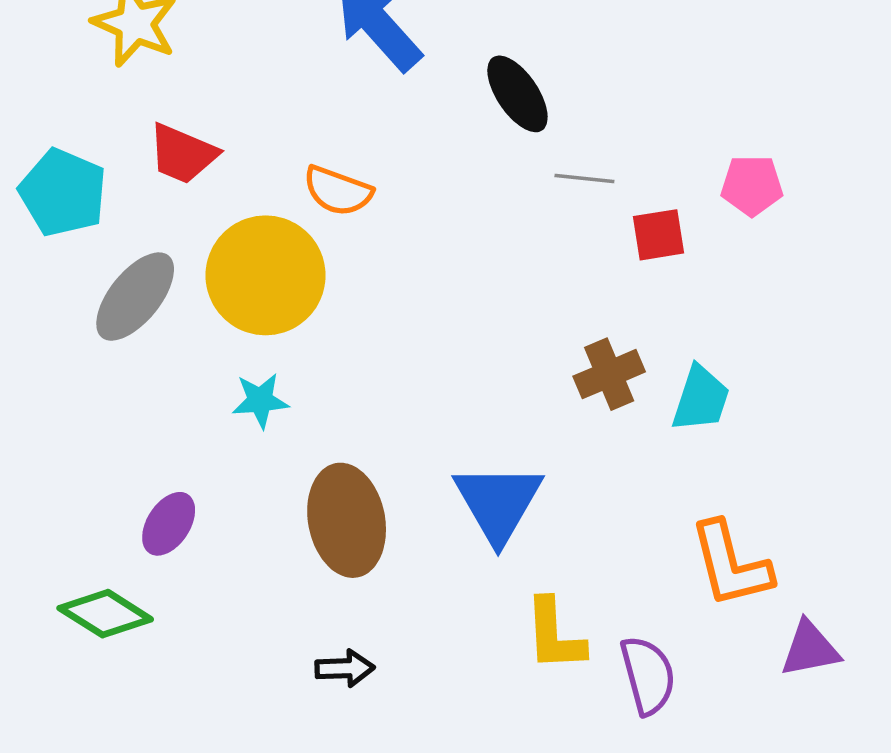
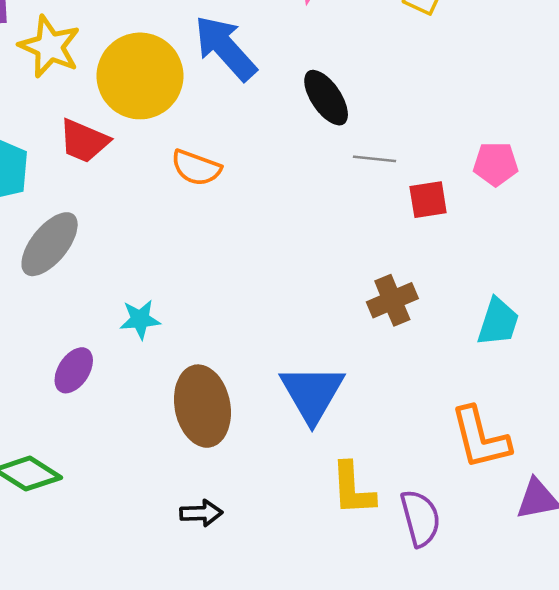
yellow circle: (266, 275) -> (140, 76), moved
cyan trapezoid: (701, 399) -> (498, 322), moved
purple ellipse: (169, 524) -> (74, 370), moved

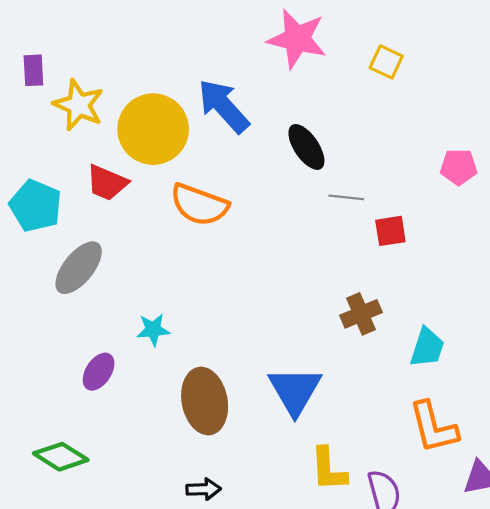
pink pentagon: (496, 164) -> (459, 167), moved
orange semicircle: (196, 168) -> (199, 205), size x1.4
cyan trapezoid: (498, 322) -> (427, 347), moved

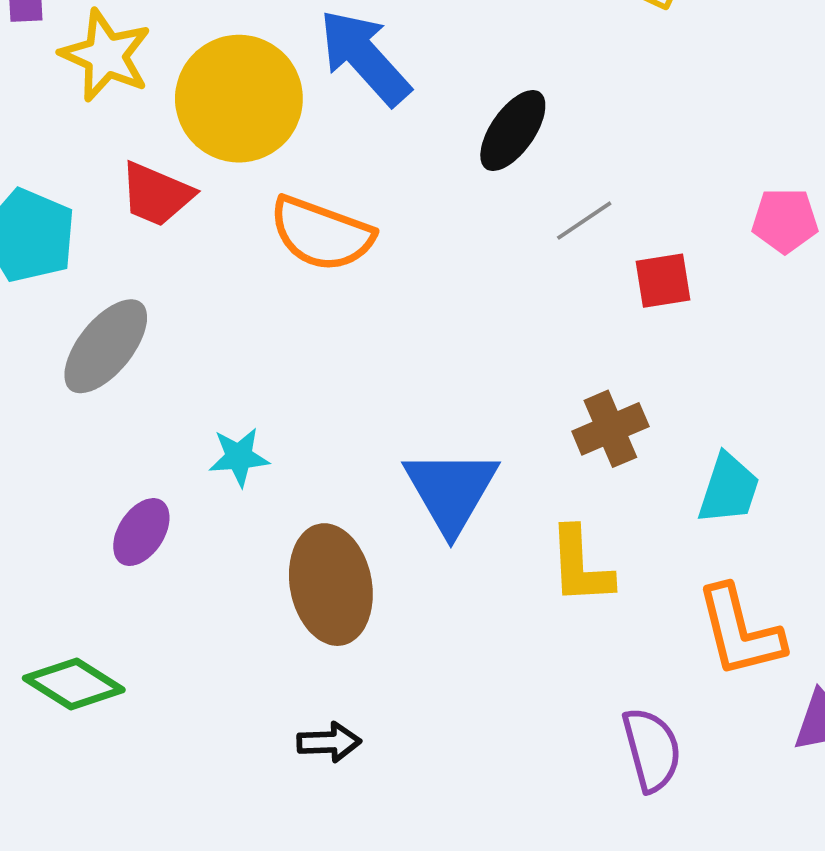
black ellipse: (306, 147) -> (513, 131), turned 69
pink pentagon: (459, 167) -> (785, 221), moved
gray line: (346, 197) -> (584, 221), turned -40
blue triangle: (295, 391) -> (451, 491), moved
yellow L-shape: (328, 469) -> (580, 566), moved

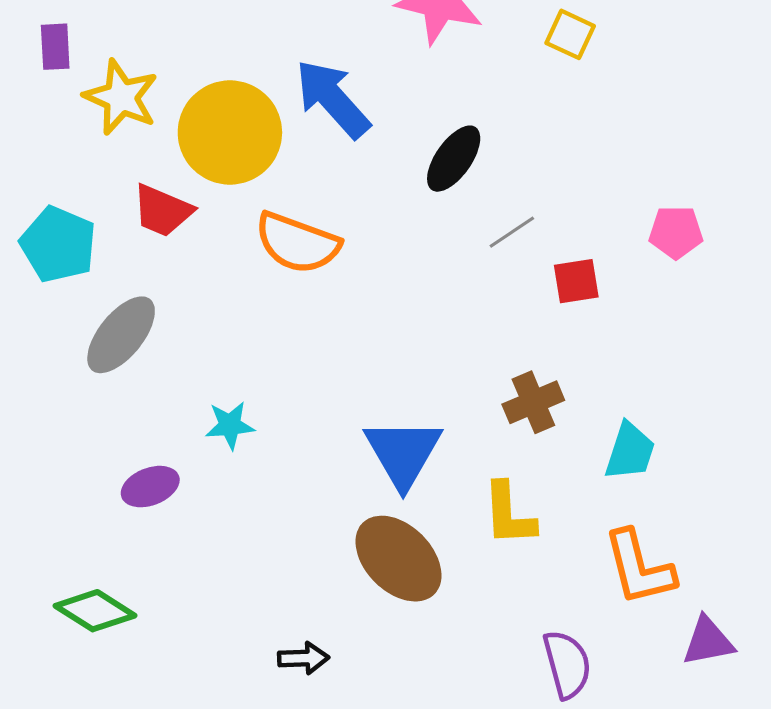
purple ellipse: (141, 532) -> (150, 487), turned 36
brown ellipse: (331, 585) -> (398, 559), moved, turned -34

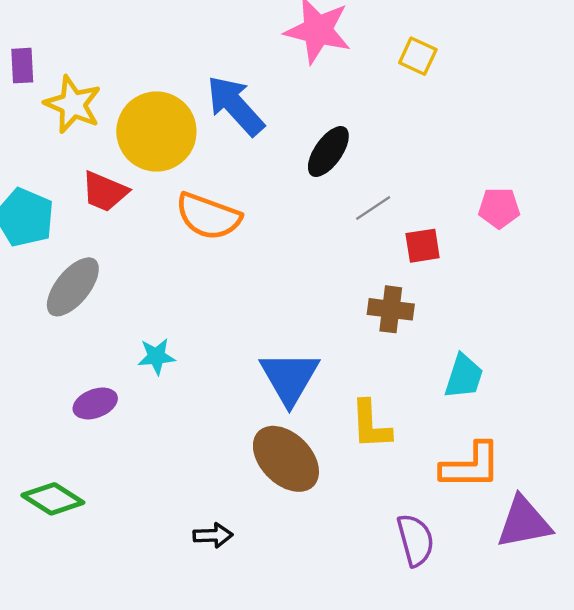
brown cross: (533, 402) -> (391, 309), moved, turned 30
orange L-shape: (639, 568) -> (471, 466), turned -76
purple triangle: (708, 641) -> (524, 522), size x1.4

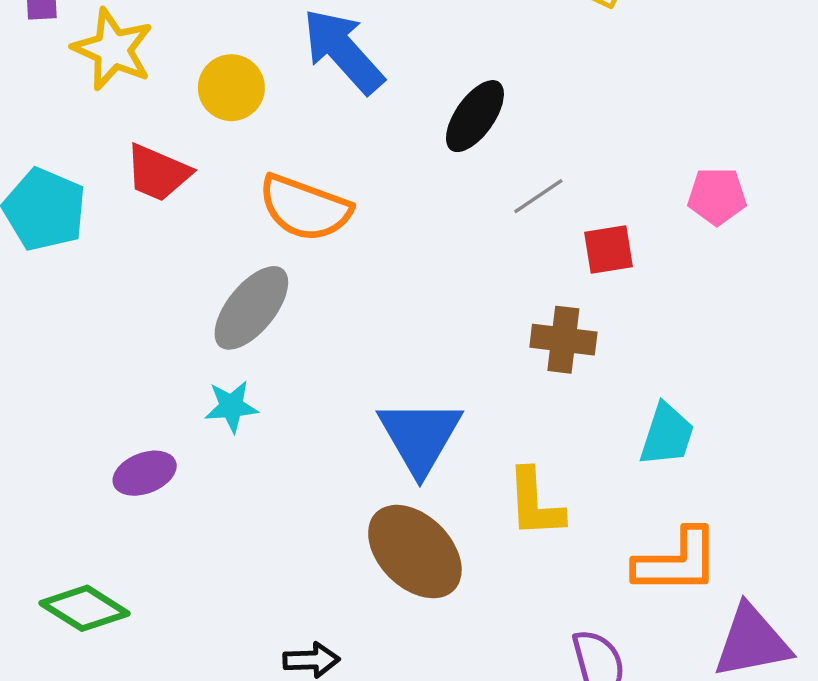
yellow circle: (156, 131) -> (231, 88), size x0.6
gray ellipse: (73, 287) -> (251, 308), moved

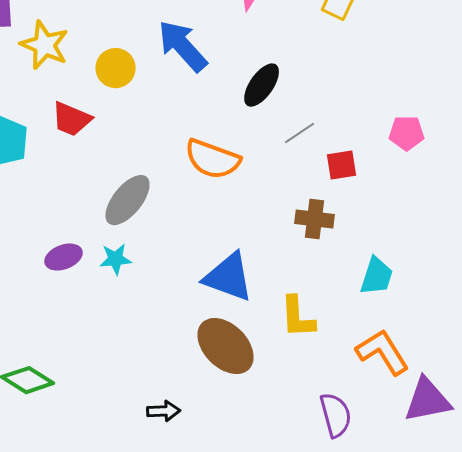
orange semicircle: (305, 208) -> (213, 159), moved
blue triangle: (420, 436) -> (229, 277), turned -40
purple ellipse: (145, 473) -> (64, 257), moved
orange L-shape: (677, 562) -> (383, 352), turned -122

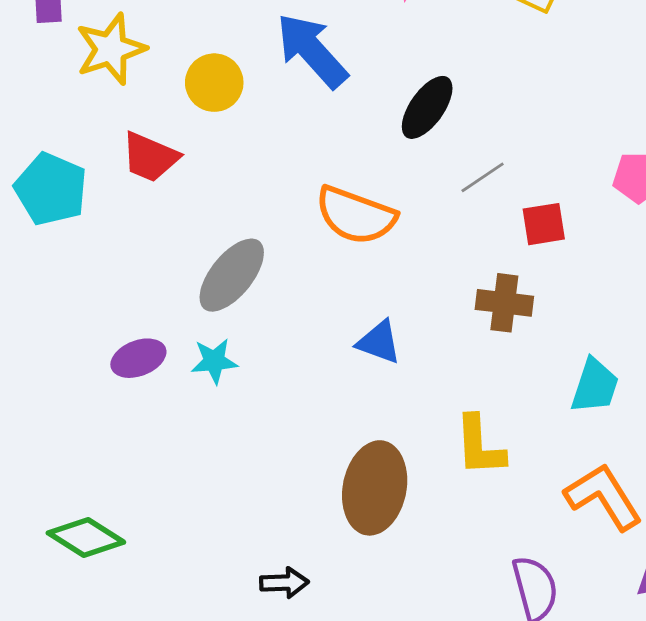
yellow star: (45, 45) -> (111, 49), turned 30
blue triangle: (229, 277) -> (379, 342), moved, size x0.6
brown ellipse: (226, 346) -> (375, 488), turned 56

